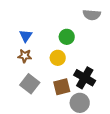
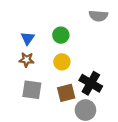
green circle: (67, 37) -> (61, 35), moved
gray square: (30, 84) -> (32, 90), turned -30

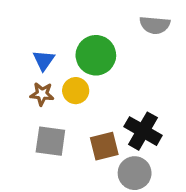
green circle: (61, 35) -> (96, 55), size x1.5
yellow circle: (62, 62) -> (76, 91), moved

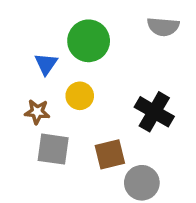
green circle: (96, 55) -> (89, 41), moved
brown star: (42, 94) -> (37, 112), moved
black cross: (143, 131) -> (154, 112), moved

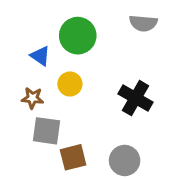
blue triangle: (46, 64) -> (40, 56), turned -30
brown square: (110, 154) -> (73, 157), moved

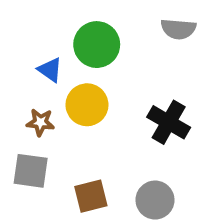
yellow circle: (70, 84) -> (87, 105), size x1.4
gray square: (47, 131) -> (31, 171), moved

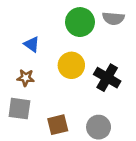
green circle: (97, 45) -> (80, 22), moved
yellow circle: (87, 105) -> (71, 65), moved

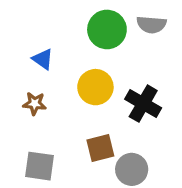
gray square: (19, 109) -> (39, 166), moved
brown square: (58, 125) -> (100, 148), moved

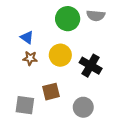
brown star: (35, 104) -> (30, 58), moved
brown square: (100, 148) -> (51, 92), moved

